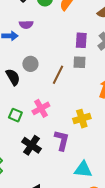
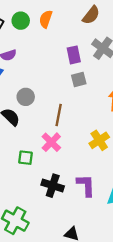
brown line: (58, 75) -> (59, 115), moved
purple L-shape: (62, 140) -> (86, 185), moved

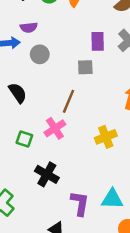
gray square: (79, 80) -> (85, 67), moved
gray circle: (26, 97) -> (40, 54), moved
purple L-shape: (86, 185) -> (80, 203), moved

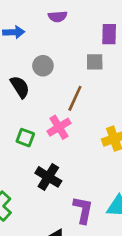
purple semicircle: (29, 27) -> (58, 16), moved
gray circle: (40, 54) -> (43, 66), moved

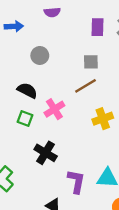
gray square: (95, 62) -> (91, 62), moved
black semicircle: (20, 87) -> (27, 90), moved, turned -30
brown line: (75, 98) -> (86, 86), moved, turned 35

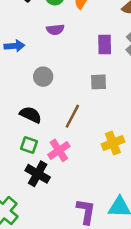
brown line: (86, 86) -> (72, 116), moved, turned -30
pink cross: (54, 109) -> (59, 150), moved
black cross: (46, 153) -> (38, 174), moved

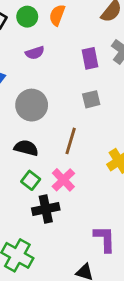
gray circle: (43, 77) -> (32, 105), size x1.5
green square: (29, 145) -> (31, 180), turned 30
black cross: (38, 174) -> (46, 209), turned -30

